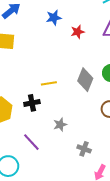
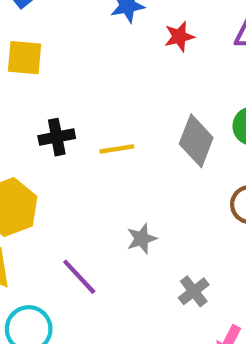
black cross: (32, 103) -> (57, 137), moved
gray cross: (84, 149) -> (194, 291), turned 32

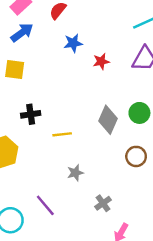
yellow line: (117, 149) -> (62, 134), moved
purple line: (79, 277) -> (45, 205), moved

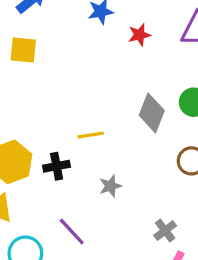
black cross: (31, 114) -> (57, 166), moved
gray cross: (103, 203) -> (165, 231), moved

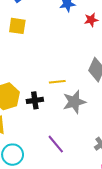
gray star: (110, 186) -> (74, 102), moved, size x1.6
purple line: (72, 231) -> (56, 144), moved

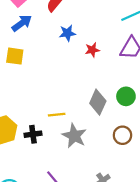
gray star: (74, 102) -> (74, 136), turned -30

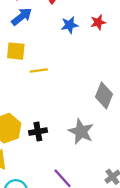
red star: (92, 50) -> (98, 22), moved
yellow line: (57, 115) -> (39, 70), moved

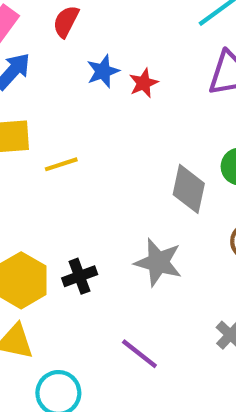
red star: (98, 22) -> (144, 83), moved

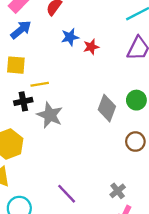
gray star: (158, 262) -> (50, 115), moved
black cross: (80, 276) -> (23, 101), moved

